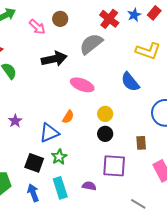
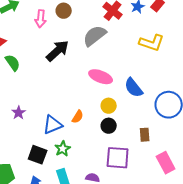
pink arrow: (37, 27) -> (41, 19), turned 54
black arrow: (54, 59) -> (58, 51), turned -30
blue semicircle: (130, 82) -> (134, 88), moved
pink ellipse: (82, 85) -> (101, 77), moved
orange semicircle: (68, 117) -> (78, 117), moved

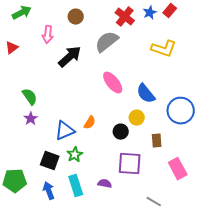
pink arrow: (41, 19) -> (48, 35), moved
green semicircle: (13, 63) -> (30, 97), moved
pink ellipse: (101, 77) -> (113, 83), turned 30
yellow circle: (109, 106) -> (137, 118), moved

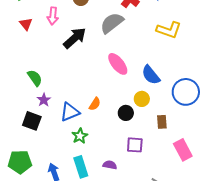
red triangle: (12, 48) -> (26, 24), moved, turned -32
purple star: (31, 119) -> (44, 100), moved
black square: (50, 161) -> (32, 121), moved
purple square: (130, 164) -> (135, 145), size x0.7

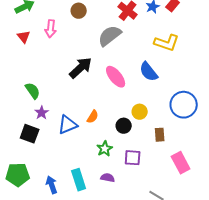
black arrow: (75, 38) -> (81, 68), moved
blue semicircle: (151, 75) -> (149, 72), moved
green star: (80, 136) -> (105, 149), moved

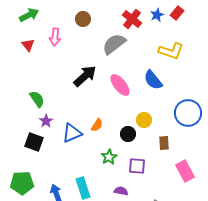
purple semicircle: (108, 178) -> (121, 191), moved

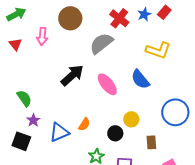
brown circle: (83, 19) -> (70, 18), size x1.5

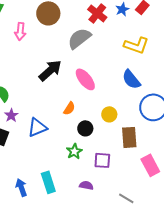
blue semicircle: (140, 79) -> (131, 79), moved
orange semicircle: (84, 124) -> (69, 108), moved
black circle: (115, 133) -> (85, 128), moved
brown rectangle: (151, 142) -> (129, 137), size x1.5

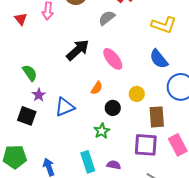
gray semicircle: (79, 38) -> (107, 18), size x0.7
purple square: (102, 160) -> (146, 145), moved, size x1.4
cyan rectangle: (48, 182) -> (88, 162), moved

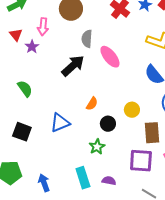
gray semicircle: (107, 18) -> (87, 39), moved, turned -48
pink ellipse: (113, 59) -> (110, 57), moved
purple star: (39, 95) -> (32, 47), moved

